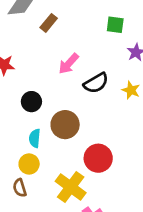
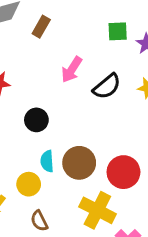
green square: (115, 25) -> (118, 31), moved
brown circle: (65, 125) -> (79, 163), moved
yellow circle: (29, 164) -> (29, 184), moved

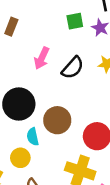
black circle: (36, 120) -> (19, 104), size x1.6
brown circle: (79, 163) -> (57, 120), moved

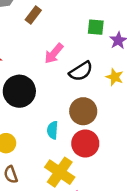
brown circle: (57, 120) -> (83, 111), moved
cyan semicircle: (33, 137) -> (53, 130), moved

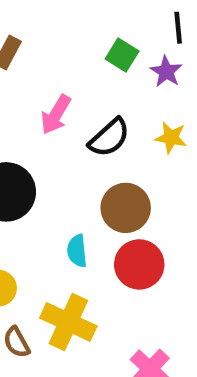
green square: (96, 27) -> (122, 55), turned 36
yellow cross: (60, 172) -> (68, 322), moved

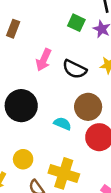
black semicircle: (109, 138) -> (75, 69), turned 75
cyan semicircle: (77, 251) -> (62, 124), moved, turned 126

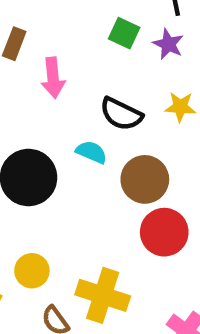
pink arrow: (44, 60) -> (53, 78), moved, turned -30
cyan semicircle: (62, 124) -> (91, 152), moved

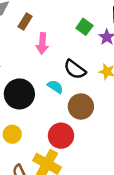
red circle: (164, 232) -> (61, 136), moved
yellow circle: (32, 271) -> (12, 134), moved

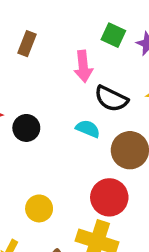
pink arrow: (42, 43) -> (83, 66), moved
black circle: (19, 94) -> (26, 128), moved, size x0.6

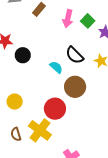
pink arrow: (83, 66) -> (68, 19), moved

